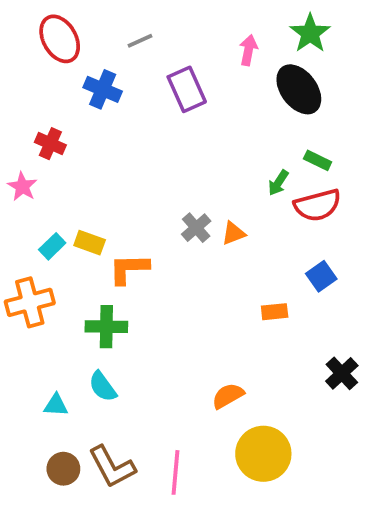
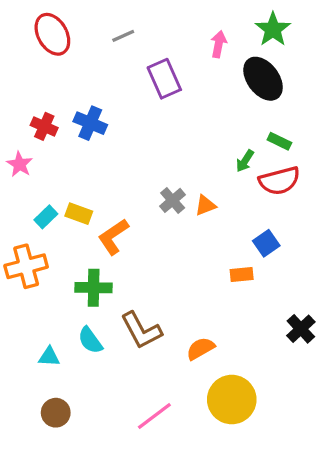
blue cross: (103, 89) -> (90, 123), moved
orange L-shape: (129, 269) -> (113, 237), turned -33
blue square: (321, 276) -> (266, 243), moved
brown L-shape: (112, 467) -> (141, 330), moved
pink line: (176, 472) -> (154, 416), turned 48

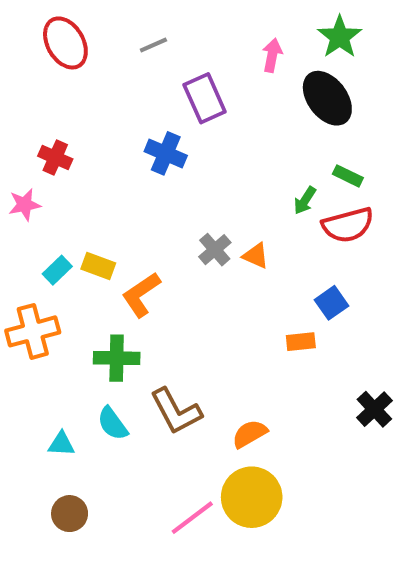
blue cross: (90, 123) -> (166, 153), moved
pink star: (20, 164) -> (25, 205), turned 30
orange triangle: (205, 205) -> (256, 256), turned 45
yellow circle: (232, 400) -> (252, 497), moved

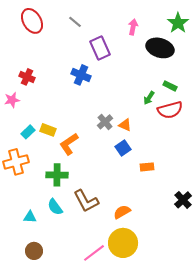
green star: (340, 37) -> (178, 23), moved
gray line: (153, 45) -> (75, 22), turned 64
black ellipse: (327, 98) -> (160, 48), turned -36
blue square: (331, 303) -> (123, 148), moved

